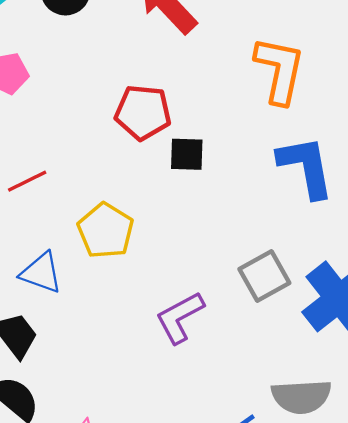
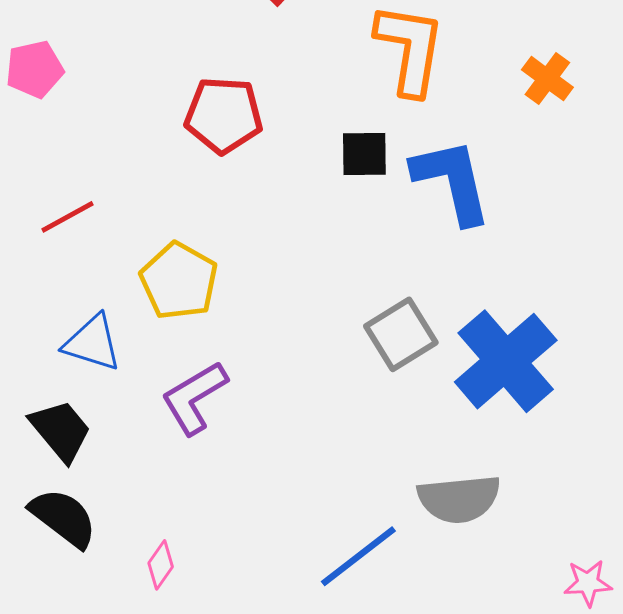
black square: (187, 154) -> (364, 154), moved
purple L-shape: (180, 317) -> (194, 398), moved

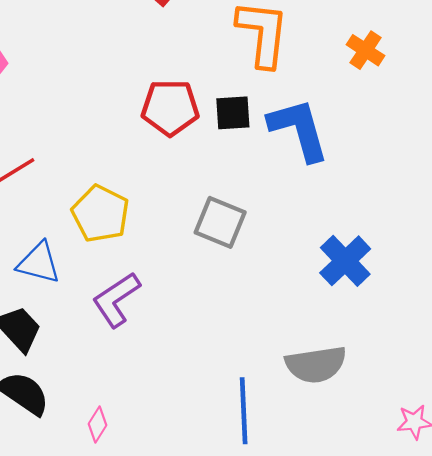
red pentagon: (224, 115) -> (170, 108), moved
gray square: (401, 334) -> (220, 222), moved, turned -33
blue cross: (506, 361) -> (345, 261), size x0.7
blue line: (358, 556) -> (244, 411), turned -52

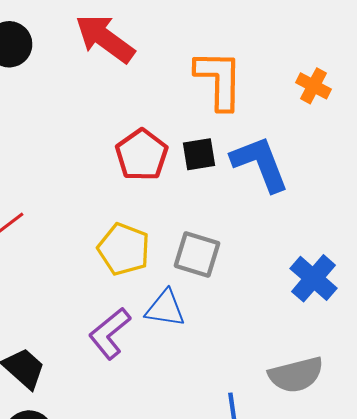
red pentagon: (170, 108) -> (142, 155), turned -30
yellow pentagon: (100, 214) -> (124, 249), moved
blue triangle: (39, 263) -> (165, 308), moved

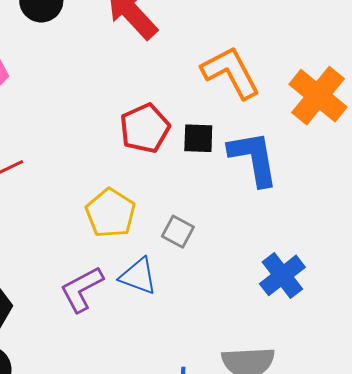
orange L-shape: (219, 80) -> (231, 72), turned -40
orange cross: (313, 86) -> (318, 96), size x1.8
gray square: (197, 254) -> (178, 232), size x0.7

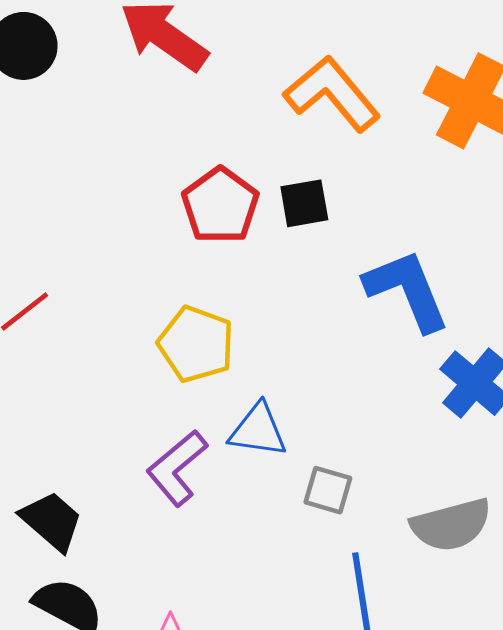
blue L-shape: (254, 158) -> (407, 290), moved
gray square: (178, 232) -> (328, 490), moved

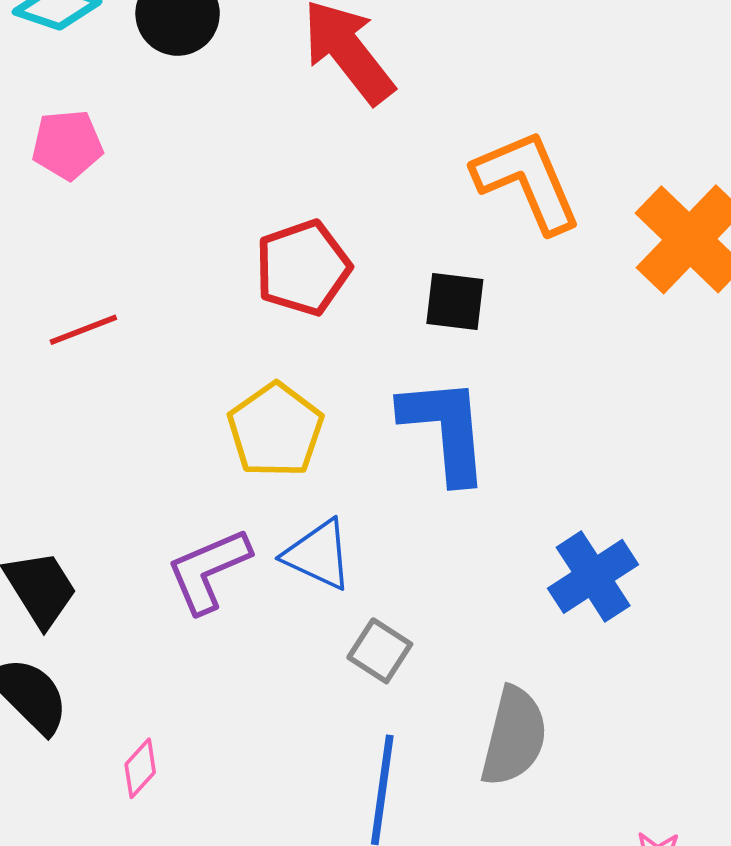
red pentagon: (220, 205) -> (303, 268), moved
blue L-shape: (407, 290) -> (445, 429), moved
gray semicircle: (451, 525) -> (514, 736), turned -78

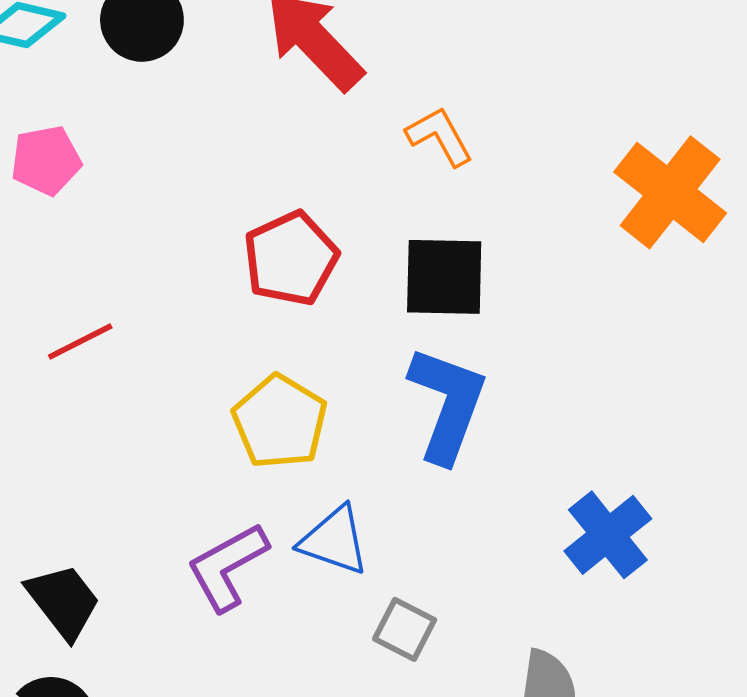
orange L-shape: (527, 181) -> (440, 136), moved, size x0.6
black square: (455, 302) -> (444, 277), size x1.4
blue L-shape: (445, 429) -> (447, 404), turned 31

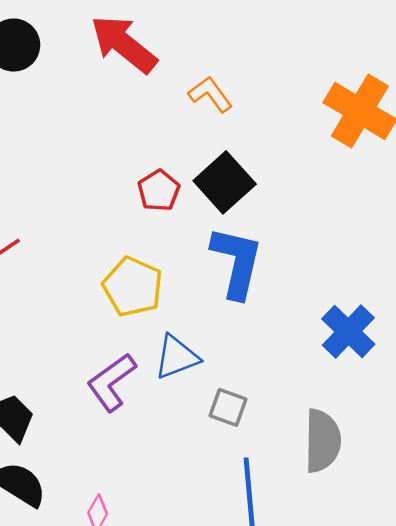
red pentagon: (291, 259) -> (159, 191), moved, size x0.7
black square: (444, 277) -> (225, 182), turned -36
blue triangle: (334, 541) -> (177, 357), turned -33

